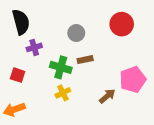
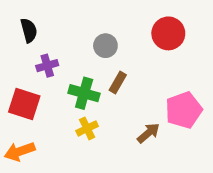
black semicircle: (21, 22) -> (29, 30), size x0.7
brown rectangle: (85, 60) -> (118, 82), turned -48
red square: (18, 75) -> (24, 104), size x1.5

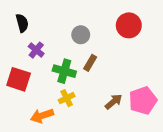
purple cross: (47, 66) -> (36, 50), turned -35
pink pentagon: (184, 110) -> (143, 100), moved
orange arrow: (20, 151) -> (42, 116), moved

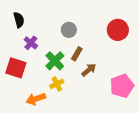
red circle: (129, 25) -> (118, 30), moved
green cross: (64, 71) -> (55, 61), turned 30
brown arrow: (114, 102) -> (89, 70), moved

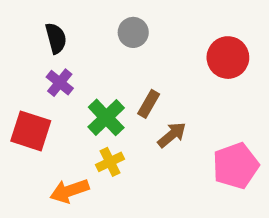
black semicircle: (19, 20) -> (56, 38), moved
gray circle: (69, 30) -> (133, 32), moved

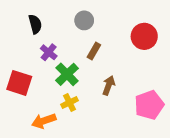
purple cross: (60, 83) -> (49, 52), moved
brown rectangle: (149, 104) -> (94, 51), moved
brown arrow: (172, 135) -> (109, 85), turned -30

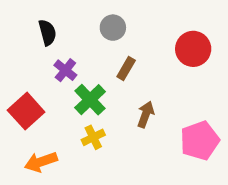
red square: (19, 83) -> (26, 111), turned 30
orange arrow: (44, 121) -> (41, 162), moved

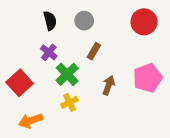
black semicircle: (47, 32) -> (50, 21), moved
red circle: (193, 49) -> (144, 22), moved
pink pentagon: (200, 141) -> (148, 78), moved

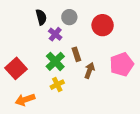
red circle: (144, 22) -> (103, 25), moved
brown rectangle: (94, 51) -> (76, 54), moved, turned -48
purple cross: (49, 52) -> (55, 34), moved

